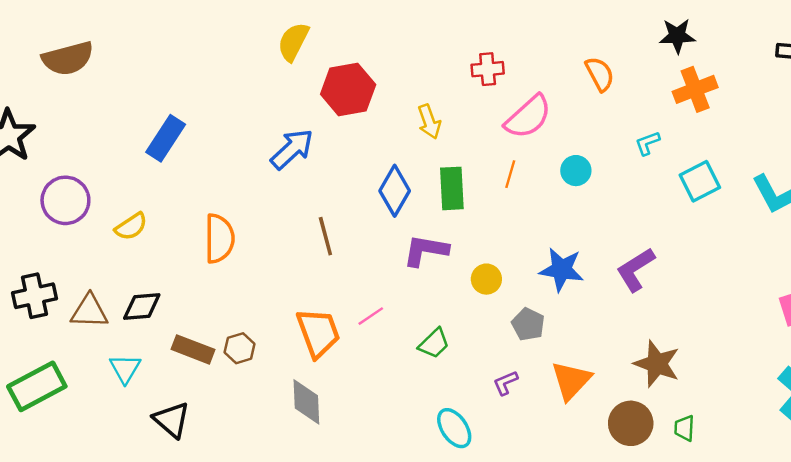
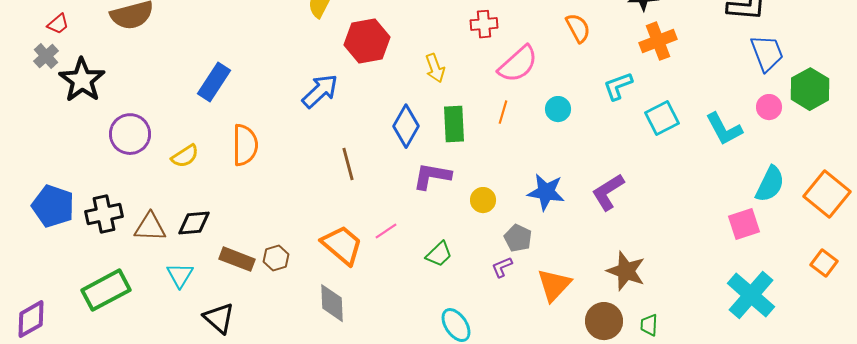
cyan L-shape: (647, 143) -> (618, 86), size x1.4
orange semicircle: (219, 239) -> (245, 145), moved
orange trapezoid: (318, 333) -> (342, 245), turned -30
purple L-shape: (505, 383) -> (502, 267), moved

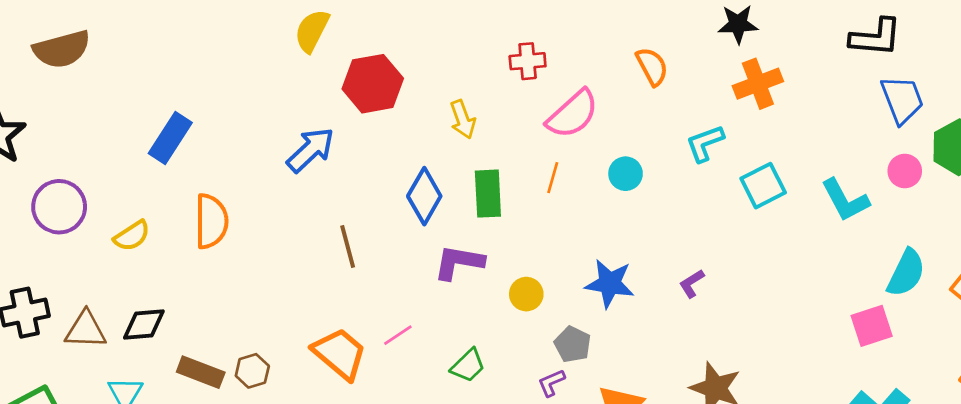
purple L-shape: (608, 192) -> (692, 283), size x0.6

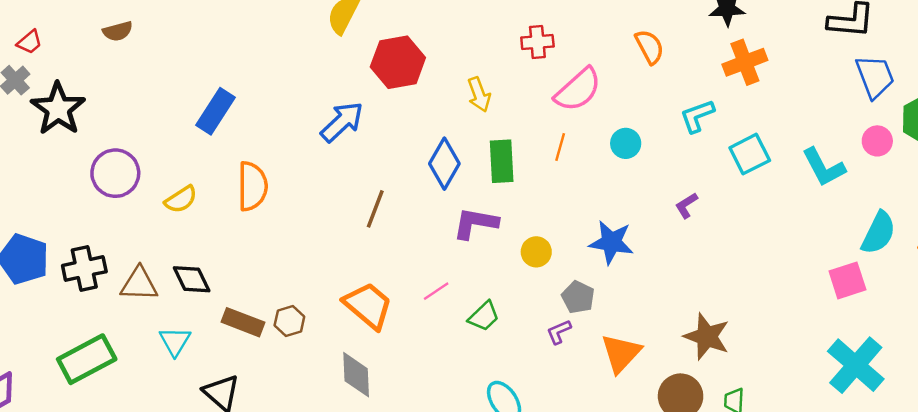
brown semicircle: (62, 49) -> (118, 31), size x0.6
brown line: (348, 246) -> (375, 209), turned 36
purple L-shape: (692, 283) -> (686, 205), moved
black diamond: (144, 325) -> (192, 279), turned 69
pink line: (398, 335) -> (436, 291), moved

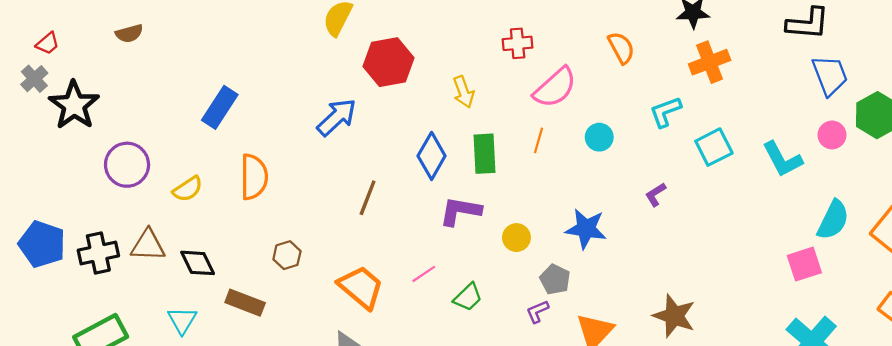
brown triangle: (139, 284) -> (148, 245), moved
brown hexagon: (289, 321) -> (287, 255), moved

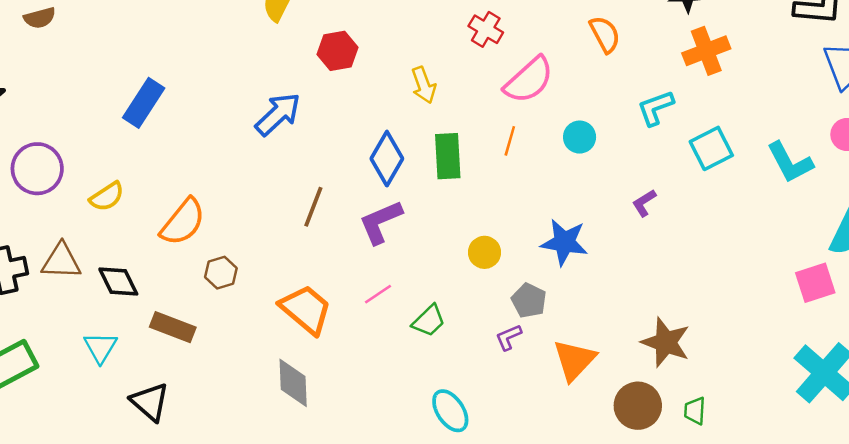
red cross: (518, 43) -> (486, 29), turned 36
red hexagon: (388, 62) -> (337, 51), size x0.7
orange semicircle: (254, 177) -> (183, 222), moved, turned 39
purple L-shape: (460, 211) -> (381, 222), moved, turned -33

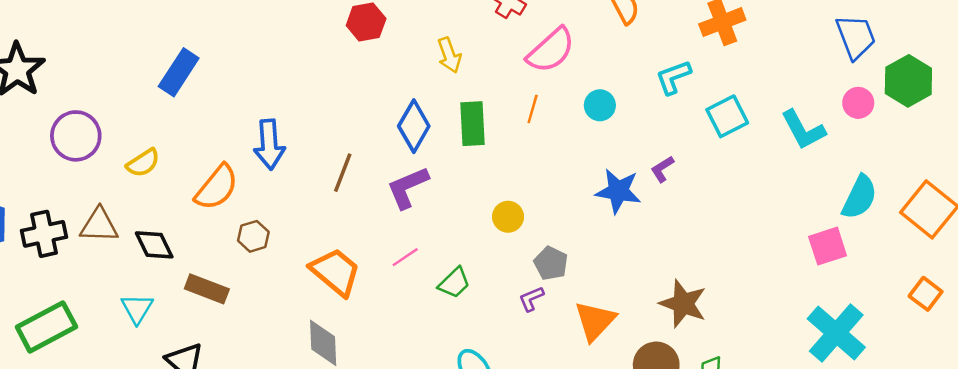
blue arrow: (278, 114) -> (269, 144), moved, turned 129
blue star: (564, 242) -> (618, 191), moved

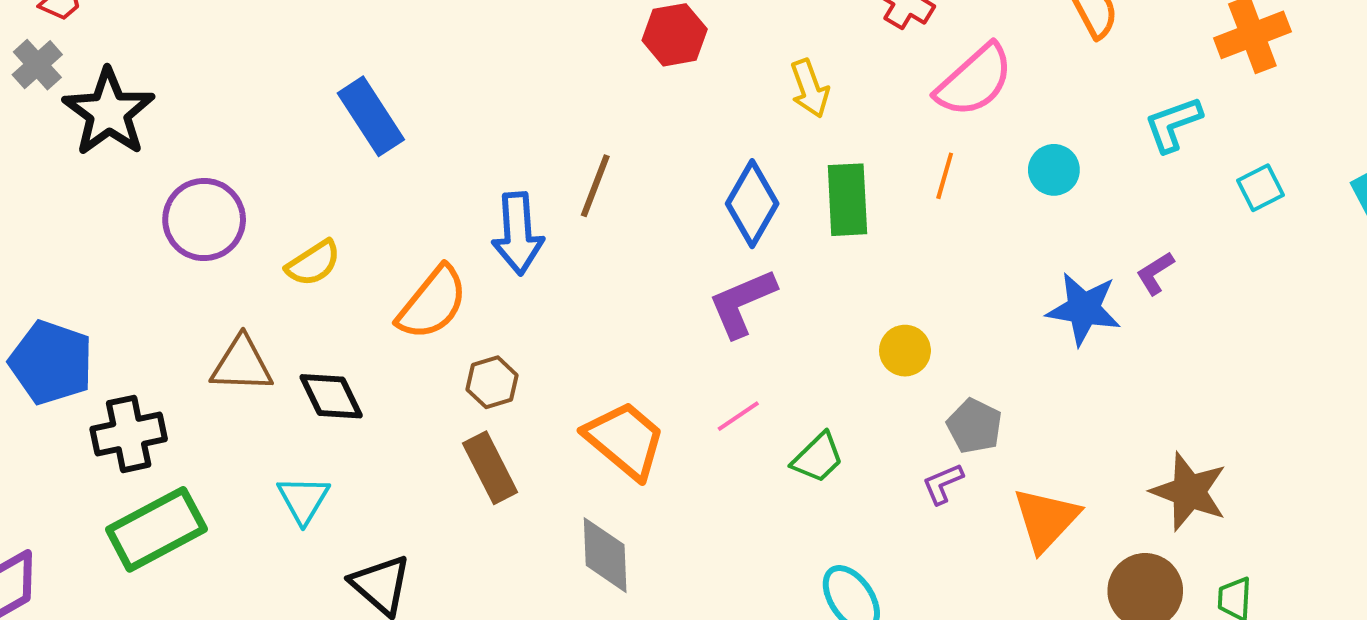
blue rectangle: (179, 72) -> (371, 116), turned -66
cyan square: (727, 116) -> (1260, 188), size x0.7
brown line: (343, 173) -> (595, 186), moved
black cross: (44, 234) -> (129, 434), moved
brown rectangle: (207, 289) -> (490, 468), moved, turned 42

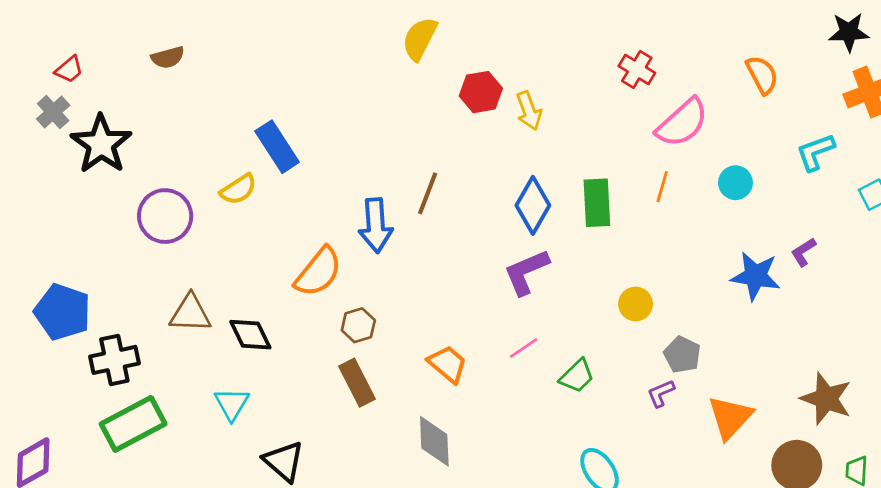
yellow arrow: (810, 88) -> (529, 111), moved
yellow semicircle: (313, 263) -> (238, 189), moved
orange trapezoid: (625, 440) -> (448, 364), size x0.7

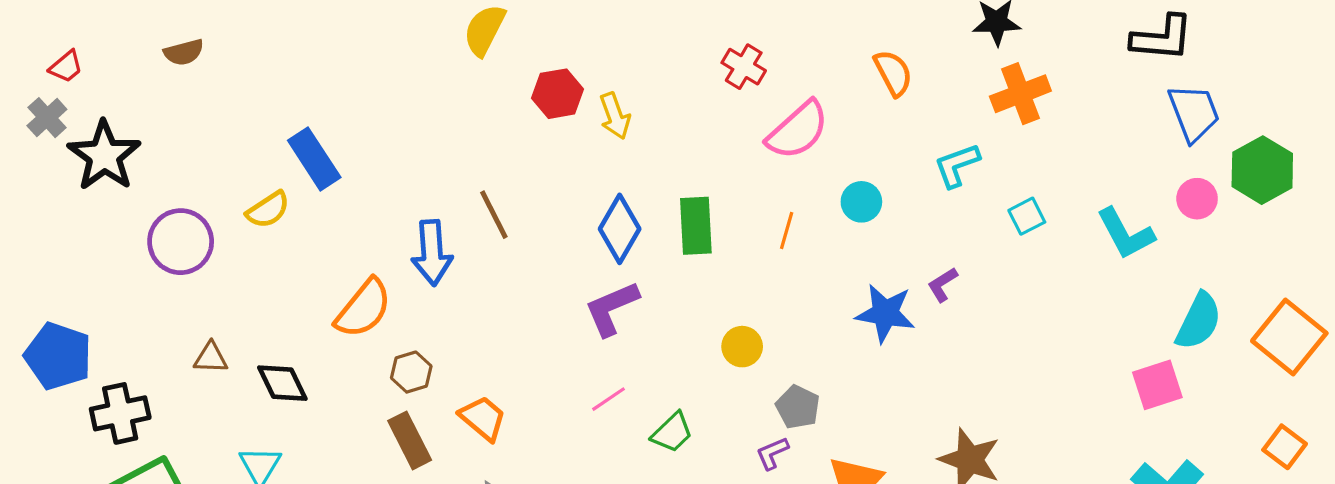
orange line: (662, 187) -> (787, 230), moved
brown line: (428, 193) -> (494, 215), turned -48
brown triangle: (190, 313) -> (211, 358), size x0.7
orange trapezoid: (448, 364) -> (483, 418), moved

